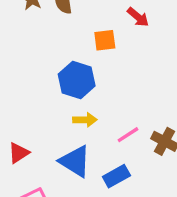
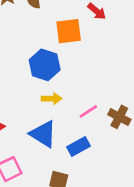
orange square: (105, 40) -> (69, 31), size x1.4

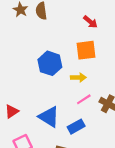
orange square: (69, 31) -> (86, 50), moved
yellow arrow: (52, 99) -> (78, 77), moved

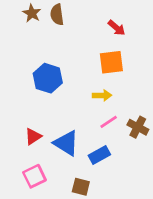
blue hexagon: (50, 63) -> (48, 78), moved
red triangle: (12, 111) -> (33, 136), moved

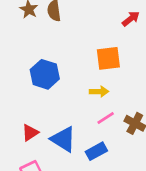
red arrow: (117, 28) -> (131, 19), moved, turned -78

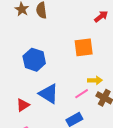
yellow arrow: (99, 92) -> (95, 80), moved
blue triangle: (63, 139) -> (49, 94), moved

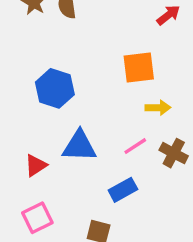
yellow arrow: (95, 80) -> (158, 108), moved
blue triangle: (49, 94) -> (79, 146), turned -30

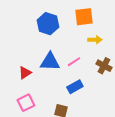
blue hexagon: (55, 88) -> (48, 24), moved
pink line: (135, 146) -> (74, 62), moved

